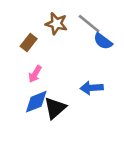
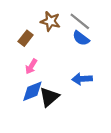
blue semicircle: (103, 41) -> (81, 38), moved

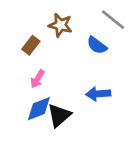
gray line: (80, 21) -> (113, 20), moved

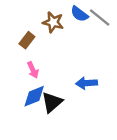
blue semicircle: (97, 45) -> (79, 14), moved
pink arrow: (38, 79) -> (33, 70), turned -56

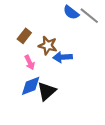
brown star: (53, 22) -> (48, 45), moved
blue arrow: (87, 83) -> (63, 57), moved

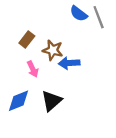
gray line: (89, 16) -> (99, 17), turned 30
blue diamond: (31, 86) -> (19, 101), moved

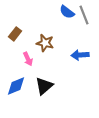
brown rectangle: (27, 40) -> (15, 34), moved
blue arrow: (69, 63) -> (80, 55), moved

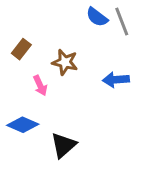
blue diamond: (16, 86) -> (23, 125), turned 45
black triangle: (44, 86) -> (63, 145), moved

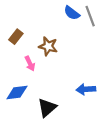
blue arrow: (116, 80) -> (86, 89), moved
blue diamond: (23, 125) -> (17, 93), turned -30

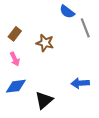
gray line: (90, 16) -> (85, 28), moved
pink arrow: (30, 63) -> (15, 59), moved

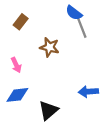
gray line: (85, 28) -> (82, 27), moved
brown rectangle: (15, 34) -> (21, 22), moved

